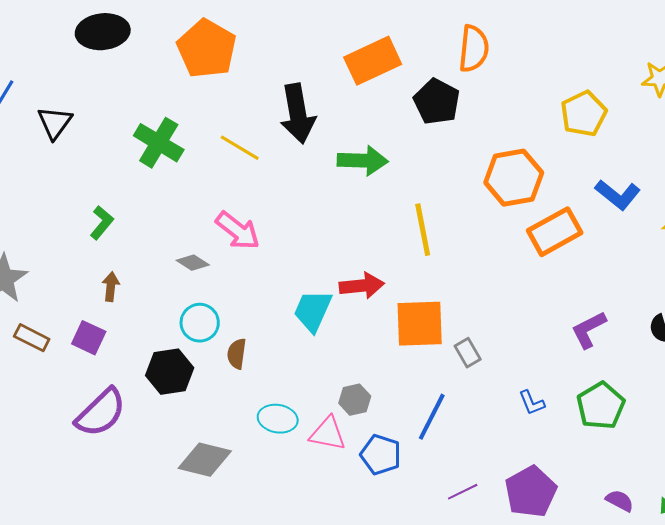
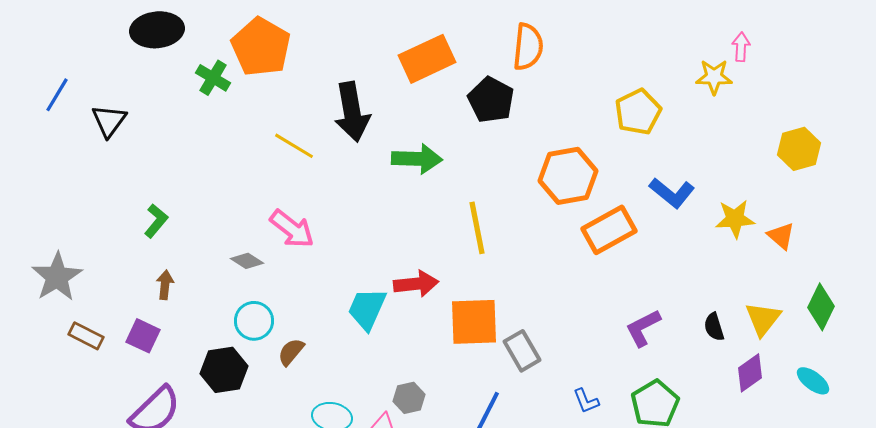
green cross: (159, 143) -> (213, 78), moved, size x0.7
gray rectangle: (468, 353) -> (522, 351), size x1.4
brown semicircle: (237, 354) -> (291, 352), turned 32

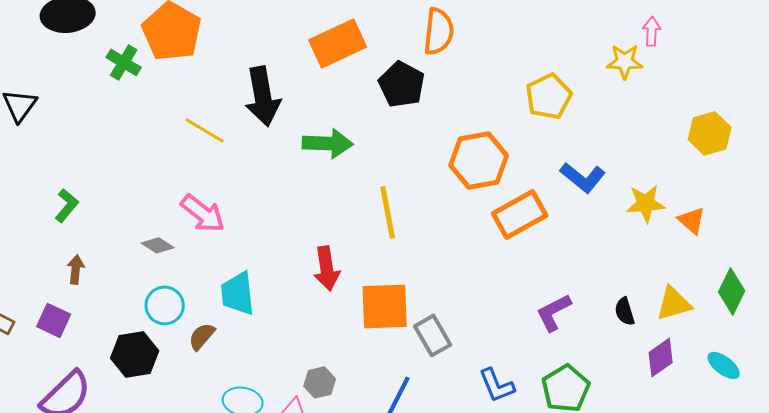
red arrow: (416, 284) -> (327, 268), turned 87
cyan trapezoid: (367, 309) -> (238, 293), moved, turned -30
yellow triangle: (763, 319) -> (674, 303), turned 36
blue L-shape: (586, 401) -> (497, 385), size x1.4

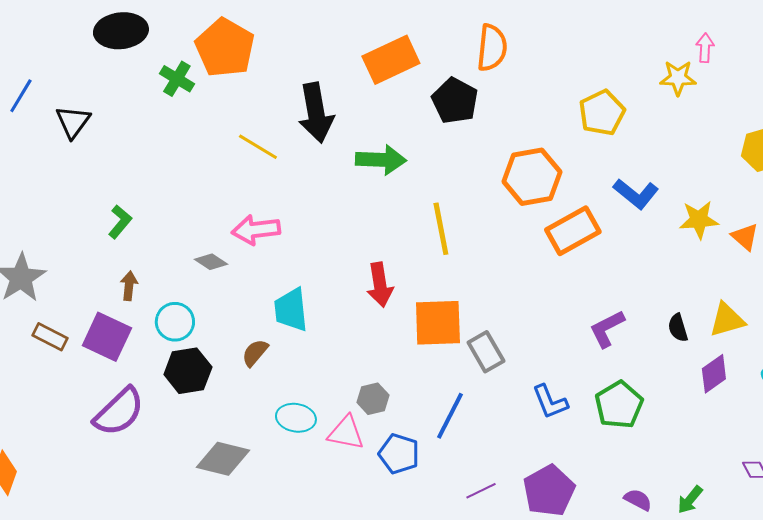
pink arrow: (203, 213) -> (256, 230), turned 135
cyan circle: (165, 305) -> (175, 322), moved
purple square: (54, 320) -> (107, 337), size x1.4

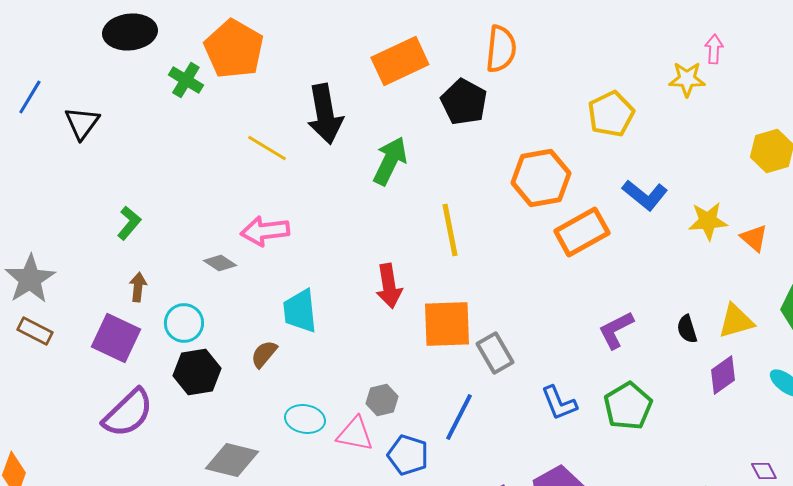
green arrow: (381, 160) -> (390, 161), turned -66
brown rectangle: (50, 337) -> (35, 331), moved

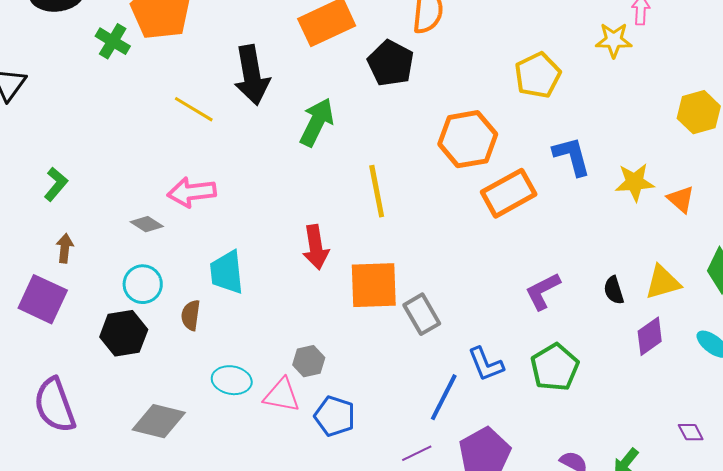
blue L-shape: (645, 195) -> (572, 156), turned -144
cyan circle: (184, 323) -> (143, 284), moved
brown semicircle: (264, 354) -> (191, 315), turned -32
purple semicircle: (128, 413) -> (55, 405), moved, turned 114
blue line: (459, 417) -> (444, 397), moved

